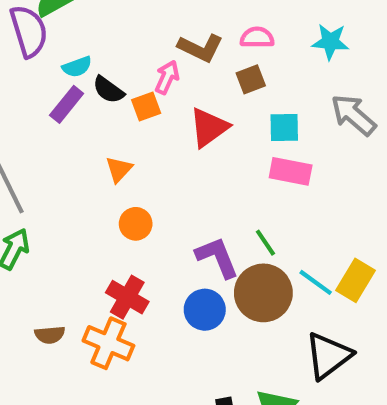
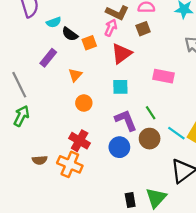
pink arrow: (167, 77) -> (111, 28), moved
purple rectangle: (67, 104) -> (48, 58), moved
cyan square: (284, 127) -> (120, 87), moved
brown circle: (263, 293) -> (150, 139), size x0.7

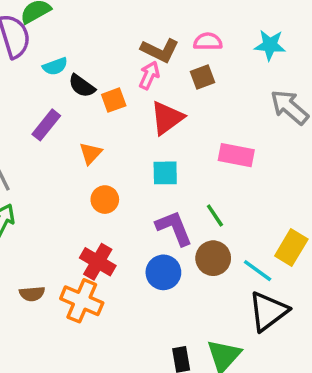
cyan line: (176, 133) -> (258, 271), moved

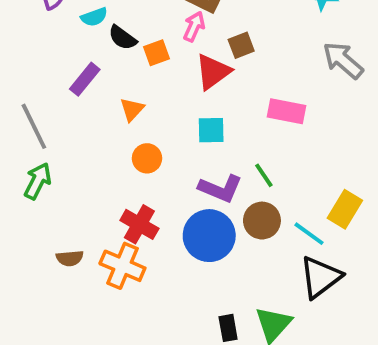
brown square: (202, 77) -> (241, 45), moved
purple L-shape: (174, 228) -> (220, 189), turned 135
blue circle: (163, 272) -> (209, 236), size x1.4

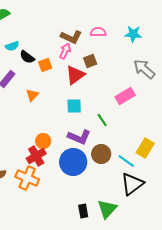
pink rectangle: (286, 111) -> (125, 96), moved, turned -42
orange circle: (147, 158) -> (43, 141), moved
green line: (264, 175) -> (102, 120), moved
red cross: (139, 224) -> (36, 156), turned 30

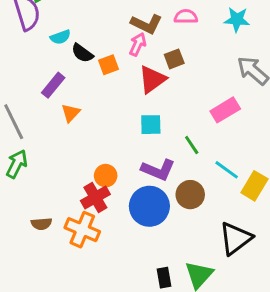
orange triangle: (32, 95) -> (71, 113), moved
cyan line: (126, 161) -> (227, 170), moved

